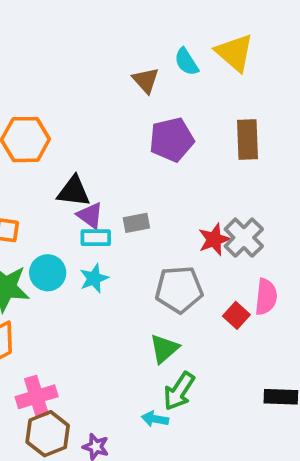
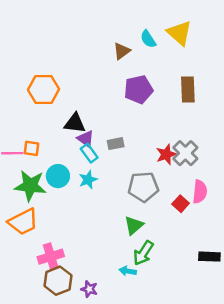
brown triangle: (146, 80) -> (122, 51), turned 36
cyan rectangle: (96, 238) -> (89, 153), turned 54

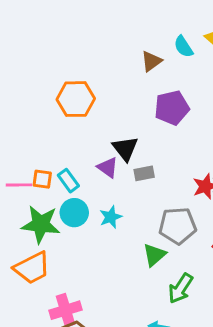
orange hexagon: (44, 89) -> (76, 99), moved
black triangle: (75, 123) -> (125, 149), moved, turned 45
cyan rectangle: (89, 153) -> (68, 181), moved
green triangle: (134, 225) -> (154, 255), moved
green arrow: (143, 253) -> (181, 288), moved

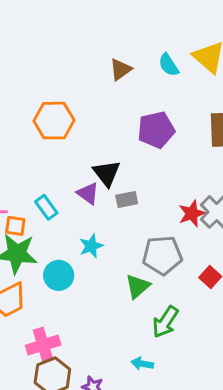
brown triangle: (151, 61) -> (121, 70), moved
orange square: (42, 179) -> (15, 226), moved
cyan circle: (74, 213) -> (59, 275), moved

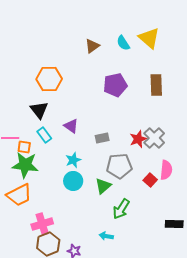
black triangle: (107, 173) -> (39, 110), moved
gray rectangle: (127, 200) -> (102, 138), moved
cyan circle: (59, 275) -> (73, 181), moved

